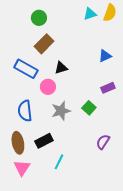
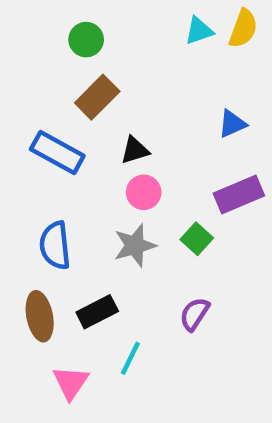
pink circle: (48, 87) -> (144, 192), moved
purple rectangle: (108, 88) -> (239, 195), size x1.5
purple semicircle: (103, 142) -> (195, 314), moved
pink triangle: (22, 168) -> (71, 383), moved

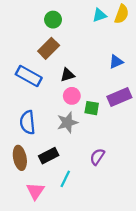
green circle: (86, 40) -> (53, 20), moved
green square: (197, 239) -> (92, 108), moved, turned -32

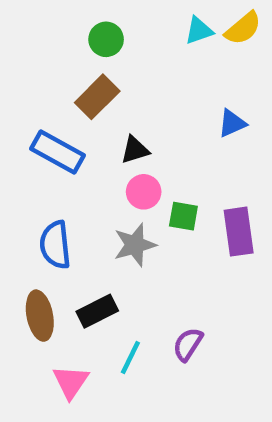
yellow semicircle: (122, 14) -> (243, 28), turned 30
purple rectangle: (119, 97) -> (239, 232), moved, turned -75
purple semicircle: (97, 157) -> (188, 344), moved

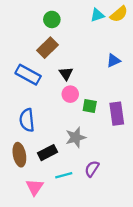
black triangle: (135, 150) -> (66, 74), turned -48
gray star: (135, 245) -> (76, 137), moved
cyan line: (130, 358) -> (64, 175), turned 49

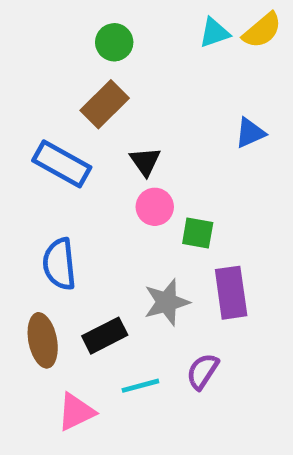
purple rectangle: (117, 114) -> (231, 293), moved
pink triangle: (35, 187) -> (76, 412), turned 30

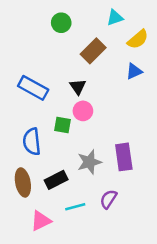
yellow semicircle: (262, 30) -> (138, 39), moved
brown rectangle: (105, 104) -> (93, 51), moved
green square: (198, 233) -> (62, 125), moved

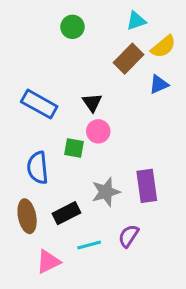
brown rectangle: (93, 51) -> (129, 59), moved

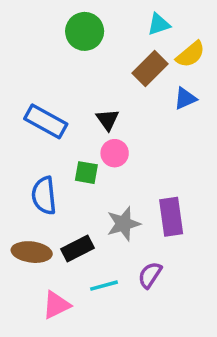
green circle: (72, 27) -> (85, 31), size x1.4
brown ellipse: (27, 216) -> (32, 252), turned -72

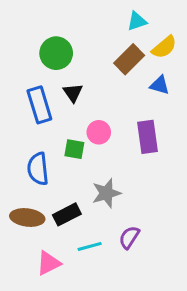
green circle: (85, 31) -> (56, 53), moved
blue triangle: (185, 98) -> (160, 85), turned 40
black triangle: (108, 120) -> (73, 93), moved
blue rectangle: (46, 121) -> (39, 105), turned 44
purple rectangle: (171, 217) -> (147, 137), moved

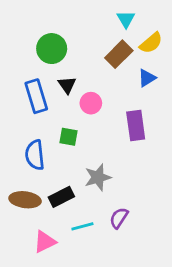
cyan triangle: (137, 21) -> (126, 19), turned -42
blue triangle: (160, 85) -> (147, 78), turned -48
pink circle: (99, 132) -> (91, 103), moved

